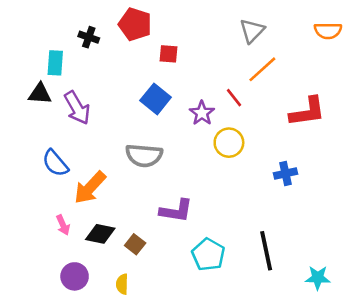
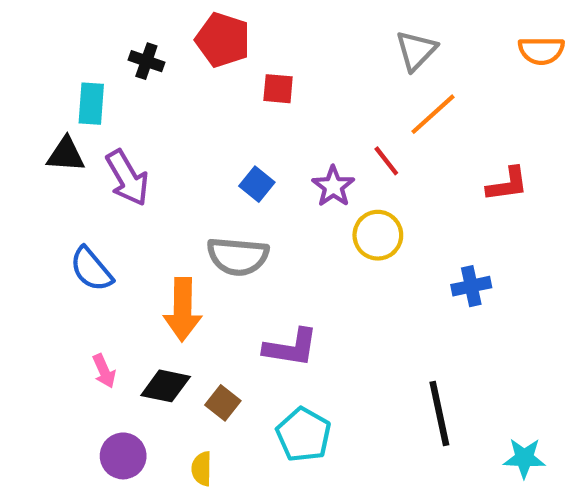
blue square: (156, 99) -> (257, 184), moved, size x0.7
red L-shape: (307, 112) -> (507, 184), size x0.7
orange arrow: (90, 188) -> (183, 309), moved, turned -42
cyan pentagon: (208, 255) -> (304, 435), moved

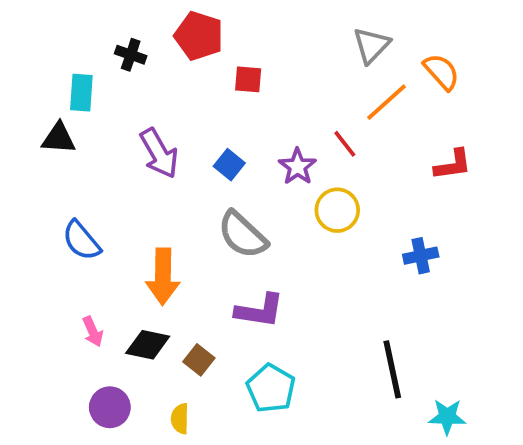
orange semicircle: (541, 51) -> (441, 72), moved, turned -132
purple arrow: (127, 178) -> (159, 153), moved
gray semicircle: (238, 256) -> (242, 235), moved, turned 38
cyan star: (524, 458) -> (447, 417), moved

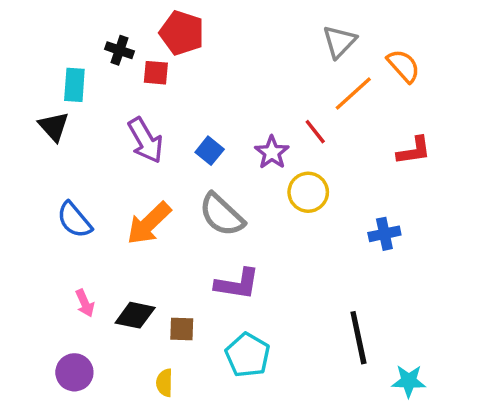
red square: (248, 79) -> (156, 73), moved
black triangle: (59, 138) -> (54, 126), turned 44
orange arrow: (163, 276) -> (149, 223), moved, turned 45
brown square: (199, 360) -> (182, 329), turned -36
purple circle: (110, 407) -> (74, 372), moved

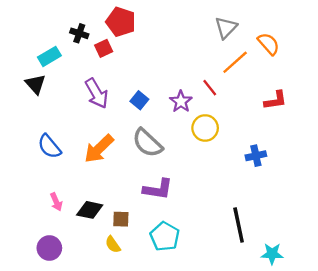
red square: (156, 73) -> (104, 48), turned -30
cyan rectangle: (74, 85) -> (49, 56), turned 55
yellow semicircle: (164, 383) -> (113, 245), moved, turned -36

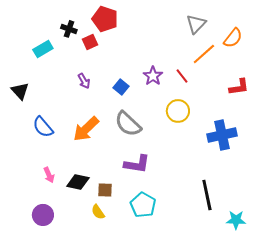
orange semicircle: (269, 44) -> (233, 38), turned 80
black triangle: (35, 84) -> (20, 91), moved
purple arrow: (97, 93) -> (84, 81), size x0.6
purple star: (181, 101) -> (153, 76), moved
blue cross: (256, 156) -> (222, 135), size x1.6

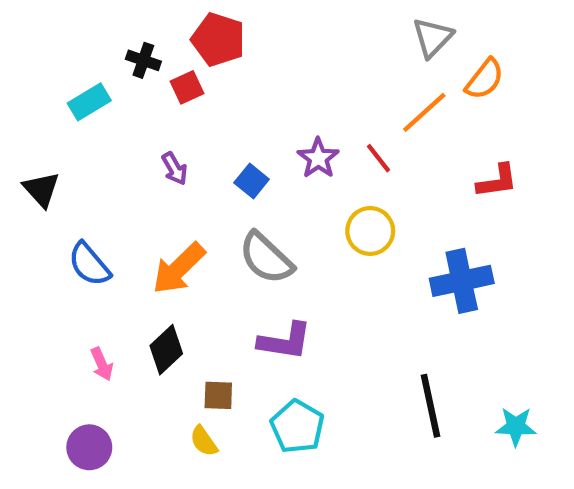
gray triangle: (196, 24) -> (433, 37), moved
black diamond: (78, 182) -> (166, 350), moved, turned -55
cyan star: (236, 220) -> (516, 427), moved

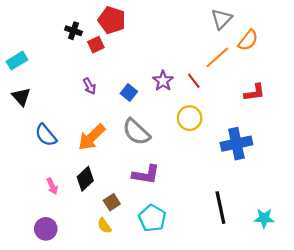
cyan rectangle: (89, 102) -> (17, 61), moved
brown square: (218, 395) -> (112, 202), turned -35

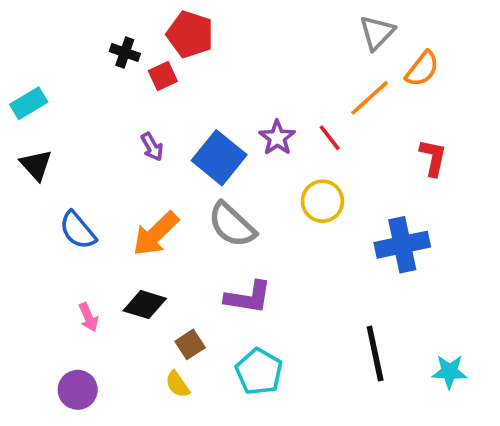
blue square: (129, 93) -> (219, 158), size x1.8
red L-shape: (255, 93) -> (433, 158), turned -70
black diamond: (85, 179) -> (145, 305), turned 60

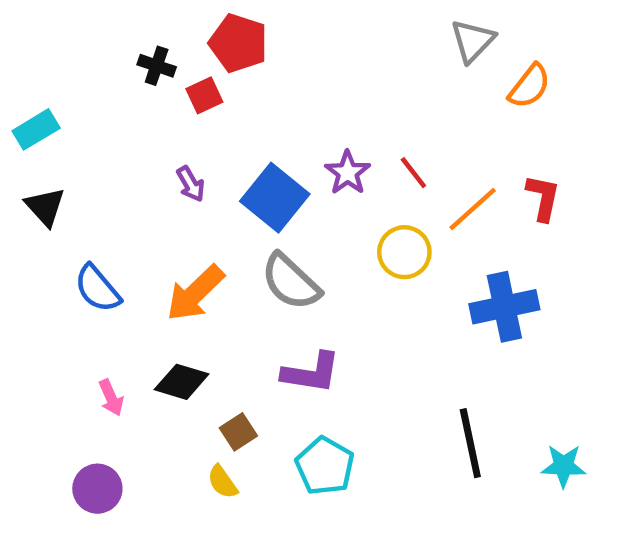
orange line: (370, 98) -> (473, 209), moved

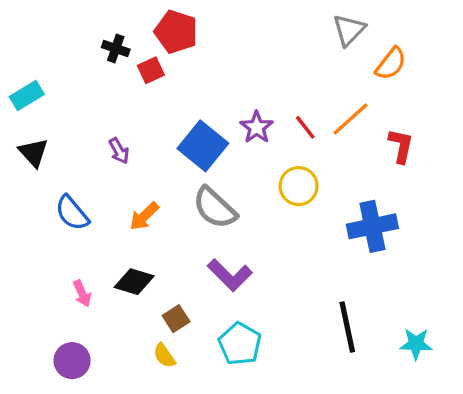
purple arrow: (191, 184) -> (119, 151), moved
orange line: (473, 209) -> (351, 119), moved
orange arrow: (195, 293) -> (144, 216), size x0.7
purple L-shape: (311, 373) -> (230, 275), turned 36

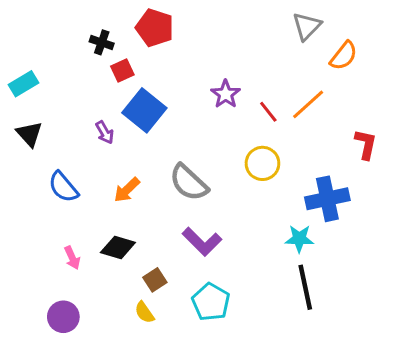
red square: (151, 70) -> (122, 70), moved
purple star: (257, 127) -> (226, 94), moved
blue square: (203, 146) -> (144, 110), moved
red L-shape: (401, 146) -> (366, 144), moved
cyan star: (416, 344) -> (299, 239), moved

